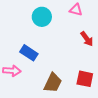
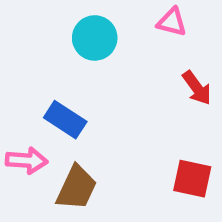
brown trapezoid: (53, 83) -> (77, 188), moved

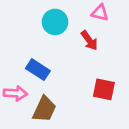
red arrow: (197, 88) -> (89, 40), moved
red square: (192, 179) -> (104, 89), moved

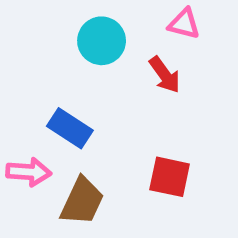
red square: (104, 89) -> (170, 177), moved

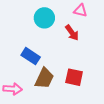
pink arrow: (29, 172) -> (13, 89), moved
brown trapezoid: (82, 201) -> (44, 78), moved

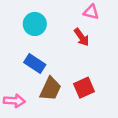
cyan circle: (44, 18) -> (35, 24), moved
red square: (74, 77) -> (84, 88), turned -36

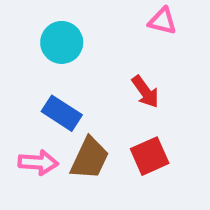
red arrow: (82, 37) -> (145, 92), moved
pink arrow: (14, 101) -> (38, 162), moved

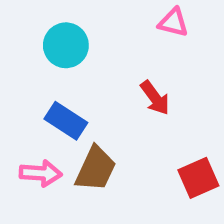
red square: (150, 156) -> (198, 178), moved

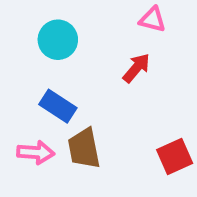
red arrow: (155, 98) -> (136, 68), moved, turned -104
brown trapezoid: (96, 169) -> (84, 148), turned 144

